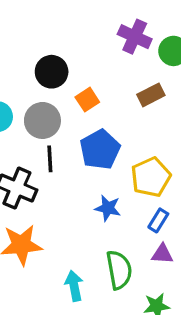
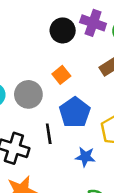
black circle: (52, 72) -> (63, 30), moved
black line: (50, 159) -> (49, 134), moved

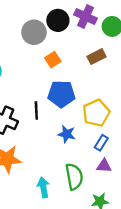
gray circle: (28, 94) -> (34, 32), moved
blue pentagon: (75, 112) -> (61, 94), turned 30

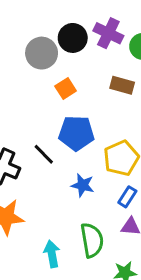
brown rectangle: (96, 57) -> (122, 85), turned 42
black line: (36, 110) -> (44, 154), turned -42

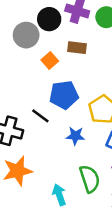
brown rectangle: (122, 85) -> (77, 48), moved

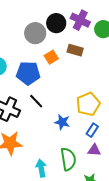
blue pentagon: (64, 95) -> (28, 73), moved

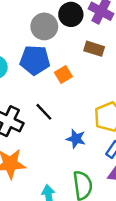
orange square: (51, 57) -> (63, 75), moved
blue pentagon: (28, 73) -> (35, 60), moved

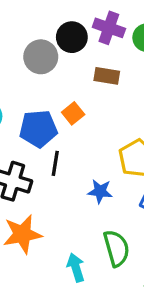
blue pentagon: (35, 60) -> (38, 129), moved
black line: (44, 112) -> (55, 163), turned 60

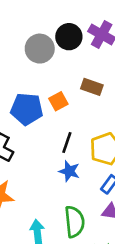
brown rectangle: (107, 76) -> (92, 87), moved
black line: (55, 163) -> (67, 143), moved

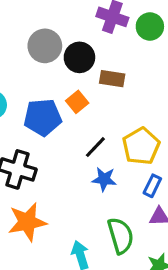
black circle: (69, 37) -> (79, 57), moved
black line: (67, 143) -> (95, 147), turned 35

